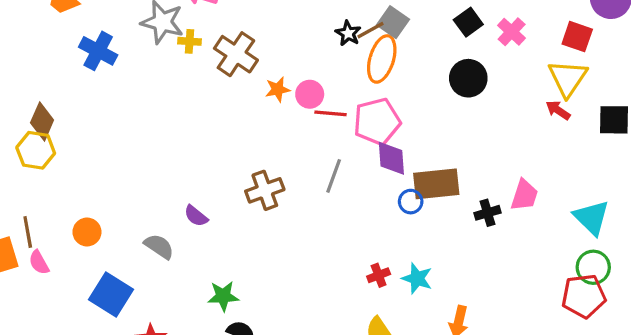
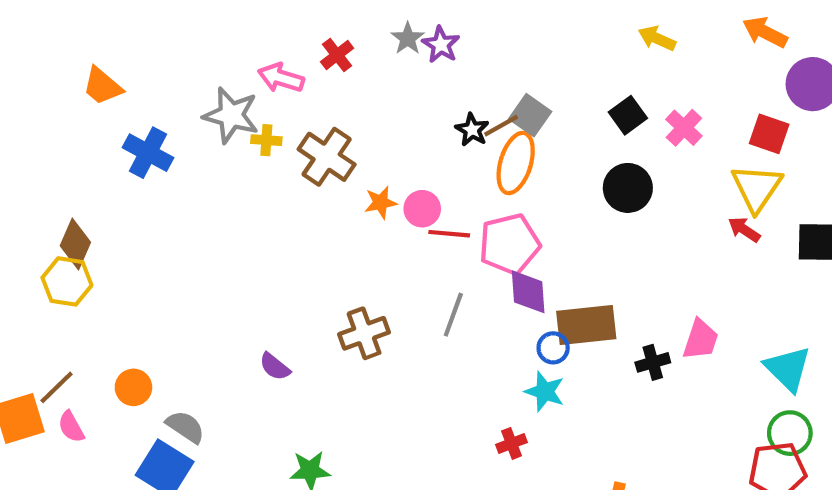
brown line: (28, 232) -> (57, 387), turned 56
gray semicircle: (159, 246) -> (185, 427), moved
cyan star: (417, 278) -> (545, 392), moved

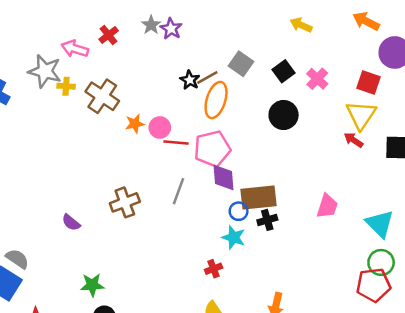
gray square: (530, 115) -> (241, 64), moved
black cross: (653, 362) -> (267, 220), moved

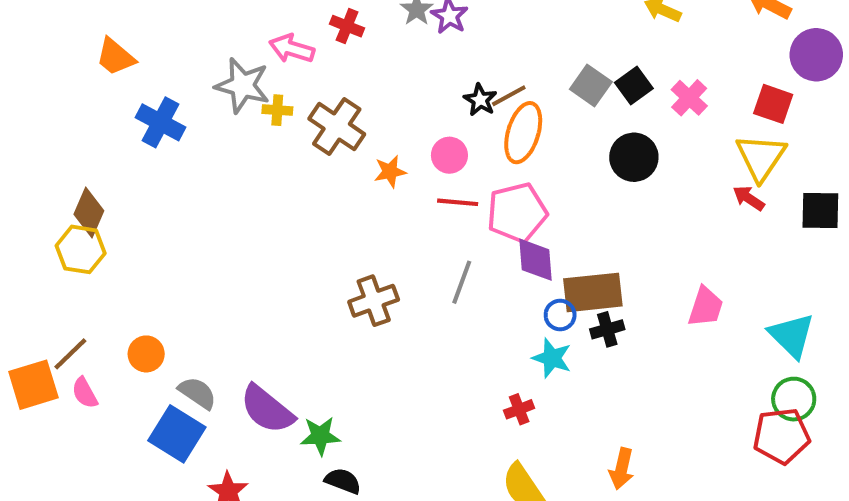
red cross: (109, 35) -> (347, 26), turned -30
gray square: (241, 64) -> (591, 85), moved
pink circle: (160, 127) -> (449, 155), moved
purple semicircle: (71, 222) -> (267, 409), moved, size x1.8

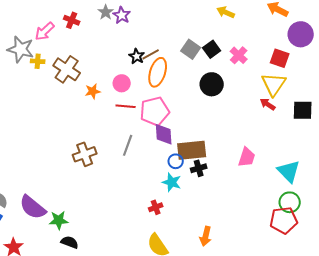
pink arrow: (292, 49) -> (45, 31), turned -60

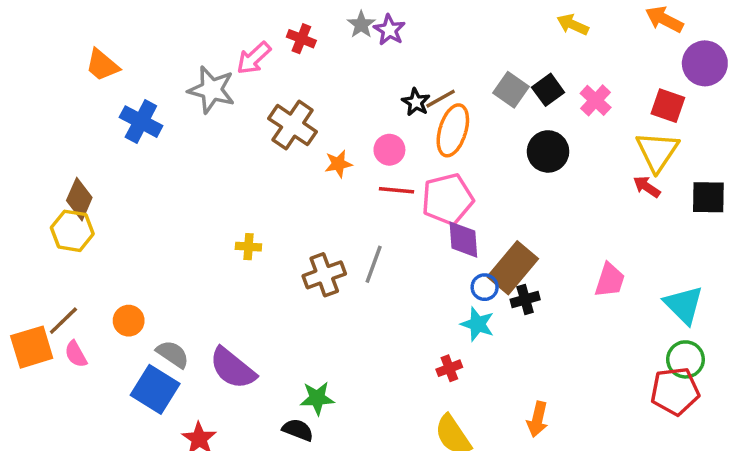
yellow cross: (38, 61) -> (248, 247), moved
gray line: (128, 145) -> (374, 264), moved
brown rectangle: (192, 150) -> (513, 268), turned -44
green star: (59, 220) -> (317, 398), moved

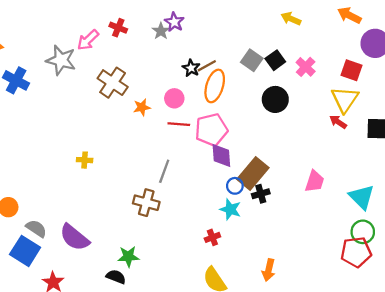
gray star: (361, 25) -> (161, 31), moved
brown cross: (324, 275) -> (146, 203), moved, turned 35

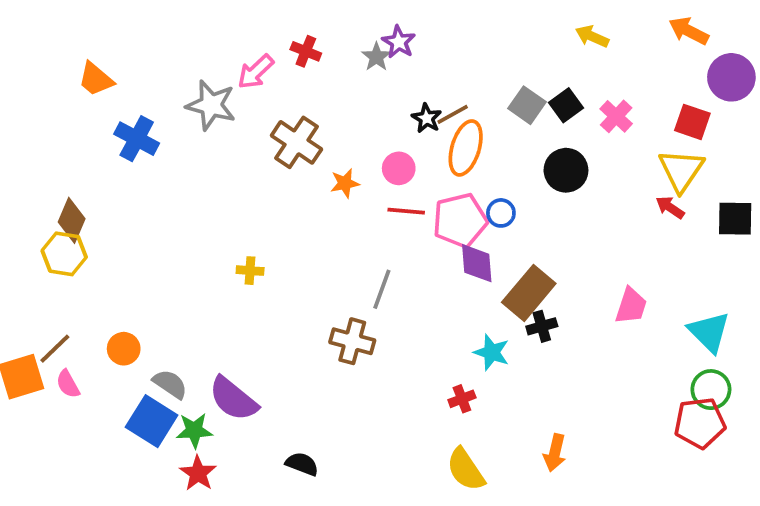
blue circle: (235, 186) -> (501, 213), moved
green star: (128, 257) -> (194, 430), moved

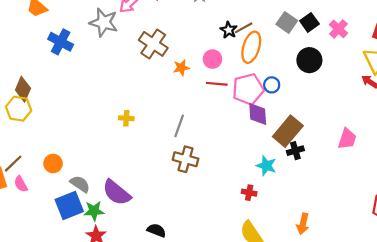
gray line: (382, 289) -> (179, 126), moved
red cross: (462, 399) -> (249, 193), turned 32
blue square: (152, 421) -> (69, 206), turned 36

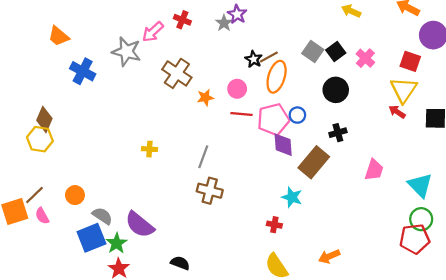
black cross: (295, 151) -> (338, 133), moved
green star: (94, 211) -> (117, 243), turned -30
orange arrow: (303, 224) -> (329, 256), turned 54

